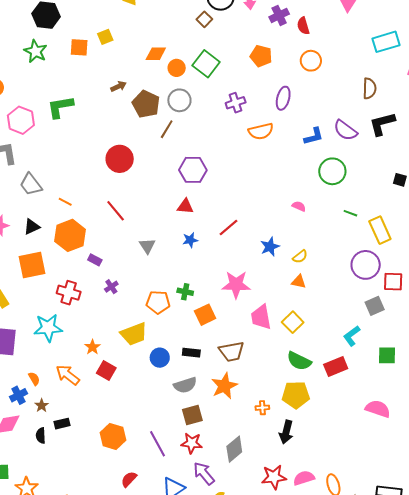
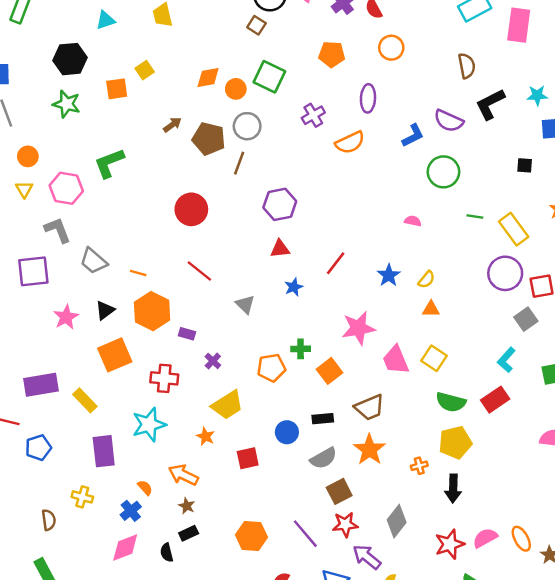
yellow trapezoid: (134, 334) -> (227, 405), moved
red square: (106, 371) -> (248, 458), moved, turned -30
brown star: (42, 405) -> (187, 506), moved

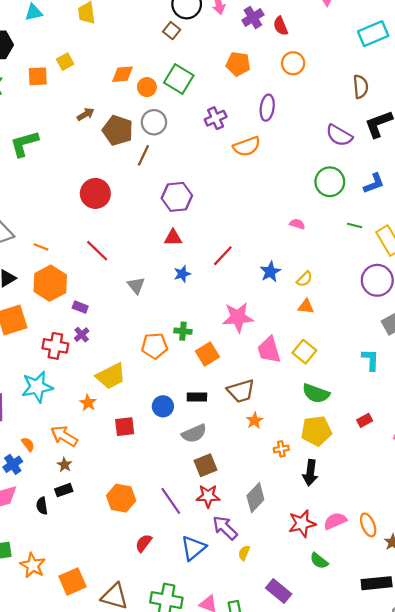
blue L-shape: (413, 136) -> (374, 183), moved
cyan L-shape: (506, 360) -> (371, 360), turned 135
purple cross: (213, 361) -> (82, 335), moved
red rectangle: (495, 400) -> (365, 420), moved, size x0.6
orange star: (369, 450) -> (255, 421), moved, size x0.6

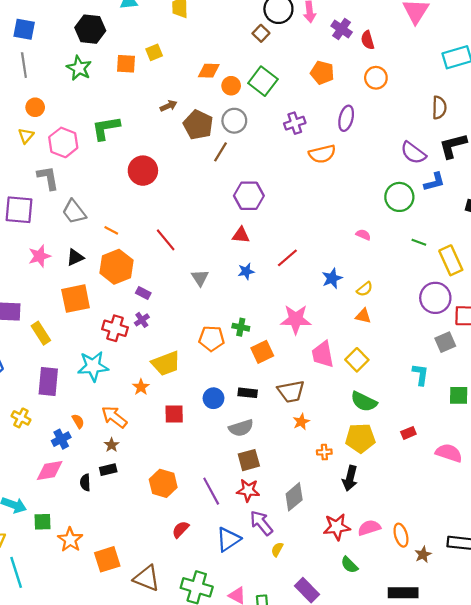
purple cross: (253, 17) -> (342, 29), turned -30
blue L-shape: (374, 183) -> (434, 182), moved
red circle: (95, 193) -> (143, 171), moved

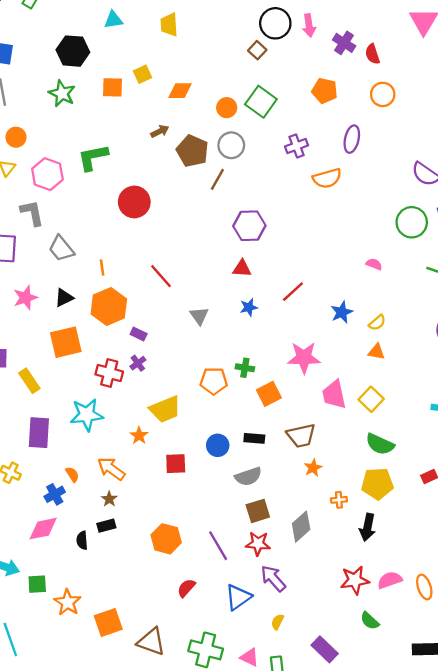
orange diamond: (209, 71) -> (180, 91), moved
orange line: (111, 230) -> (102, 268), turned 56
gray diamond: (294, 497) -> (301, 527), moved
yellow semicircle: (277, 549) -> (277, 622), moved

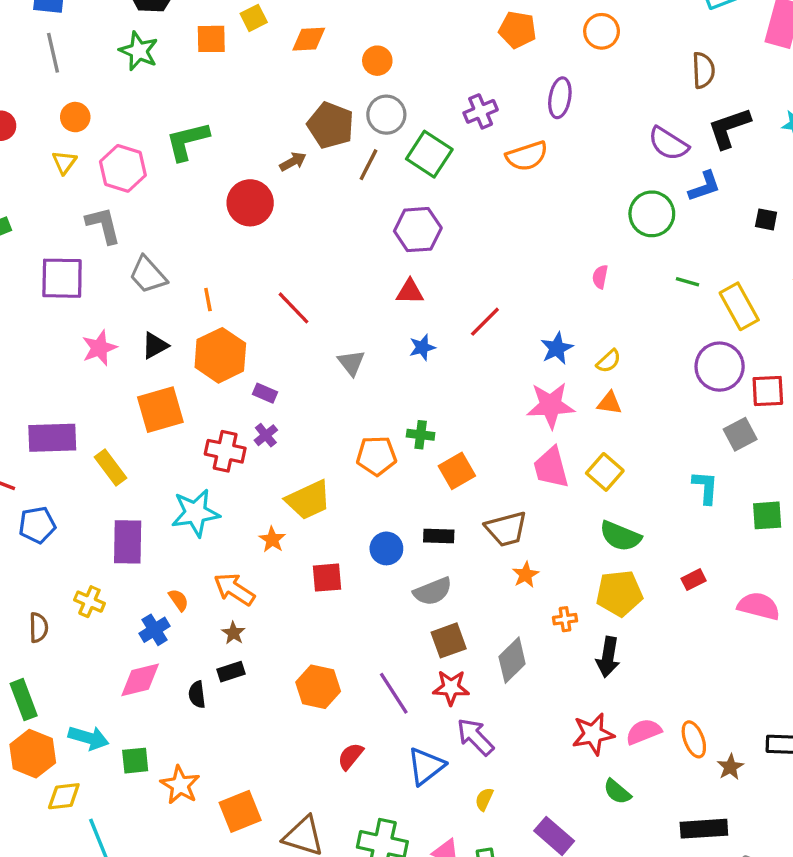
green square: (261, 102) -> (429, 154), moved
brown arrow: (160, 131) -> (293, 162), moved
pink semicircle: (374, 264) -> (600, 277), turned -98
pink star: (304, 358) -> (551, 405), moved

